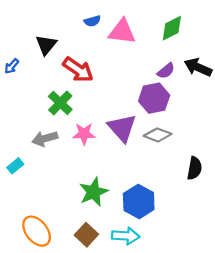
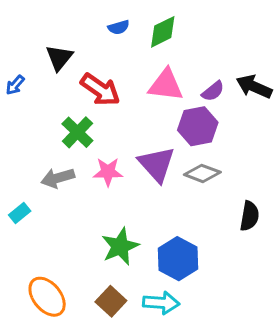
green diamond: (172, 28) -> (163, 32), moved
pink triangle: (122, 32) -> (166, 85), moved

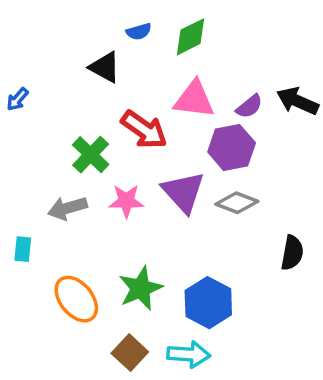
black triangle: (59, 58) -> (105, 67), moved, turned -40
red arrow: (100, 90) -> (144, 130), moved
cyan rectangle: (20, 213) -> (23, 249), turned -45
orange ellipse: (47, 297) -> (76, 299), moved

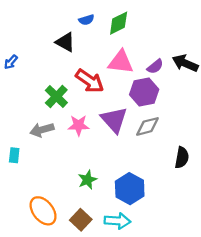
gray diamond: (237, 203) -> (147, 126), turned -35
green star: (141, 288) -> (87, 180), size x0.7
orange ellipse: (76, 299) -> (43, 211), moved

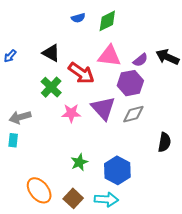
black triangle: (65, 42) -> (51, 53), moved
gray arrow: (42, 130) -> (20, 117), moved

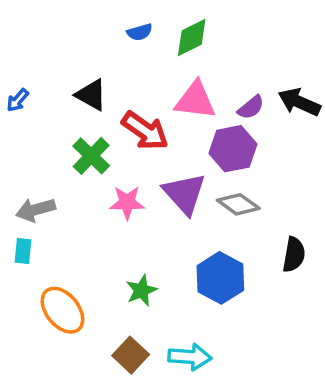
gray diamond: (133, 114) -> (238, 204), turned 50
blue hexagon: (117, 170) -> (220, 278), moved
orange ellipse: (39, 190) -> (62, 310), moved

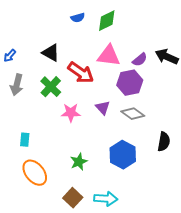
purple triangle: (184, 194) -> (103, 108), size x0.6
gray arrow: (36, 210) -> (17, 85), moved, turned -60
cyan rectangle: (23, 251) -> (25, 140), moved

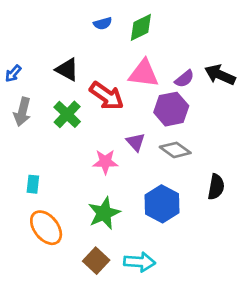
pink star: (71, 113) -> (105, 162), moved
green star: (79, 162) -> (104, 213), size x1.4

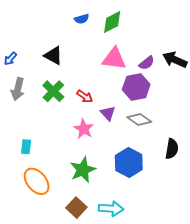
red arrow: (107, 96) -> (85, 96), moved, size x0.6
pink star: (105, 162) -> (84, 129), turned 30

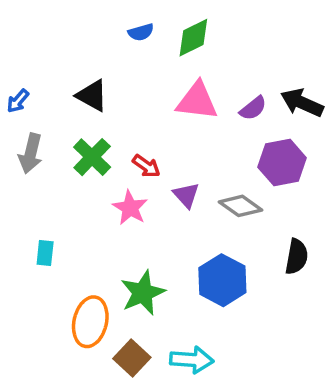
purple hexagon: (136, 87) -> (282, 163), moved
pink star: (84, 129) -> (130, 208), moved
orange ellipse: (37, 181) -> (90, 322), moved, turned 52

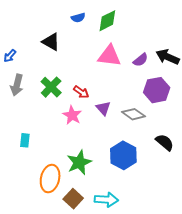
black triangle: (92, 96) -> (51, 42), moved
black semicircle: (297, 257) -> (165, 142), turned -60

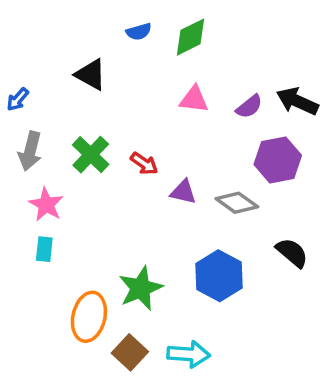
pink triangle: (109, 56) -> (194, 99), size x0.7
purple triangle: (103, 108) -> (183, 192), turned -35
pink star: (72, 115) -> (46, 205), moved

